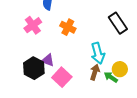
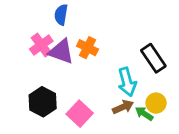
black rectangle: (118, 23) -> (153, 58), moved
purple triangle: (48, 60) -> (61, 52), moved, size x1.5
brown arrow: (95, 72) -> (123, 107), turned 49

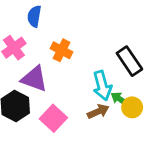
purple triangle: (61, 52) -> (34, 79), moved
green arrow: (144, 114) -> (120, 99), moved

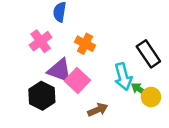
brown arrow: (98, 111) -> (98, 110), moved
pink square: (53, 118) -> (77, 81), moved

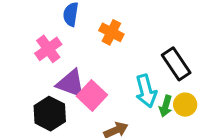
orange cross: (85, 44) -> (111, 32), moved
green arrow: (140, 89) -> (166, 106), turned -108
yellow circle: (151, 97) -> (185, 105), moved

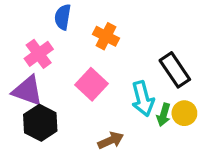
purple triangle: (71, 83) -> (27, 91), moved
pink square: (92, 96) -> (92, 84), moved

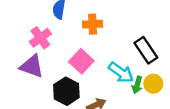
orange cross: (106, 36) -> (93, 24), turned -30
cyan arrow: (143, 99) -> (121, 73), turned -40
black hexagon: (40, 123) -> (66, 91), moved

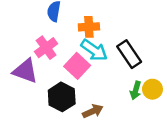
pink cross: (40, 38) -> (46, 48), moved
black rectangle: (146, 50) -> (129, 54), moved
cyan arrow: (121, 73) -> (94, 50), moved

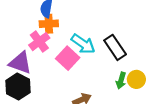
orange cross: (89, 27) -> (49, 24), moved
black hexagon: (62, 97) -> (18, 87), moved

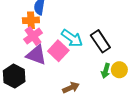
orange cross: (49, 24) -> (31, 20), moved
purple triangle: (20, 63) -> (36, 55), moved

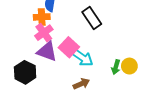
cyan arrow: (72, 38) -> (82, 58), moved
black rectangle: (100, 41) -> (92, 18), moved

